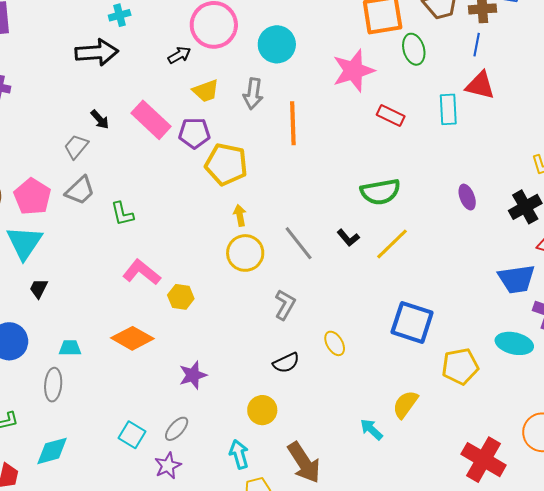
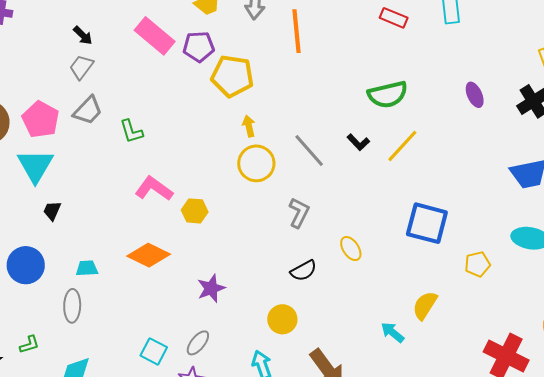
black arrow: (100, 119) -> (83, 35), moved
yellow pentagon: (460, 366) -> (477, 264), size x0.7

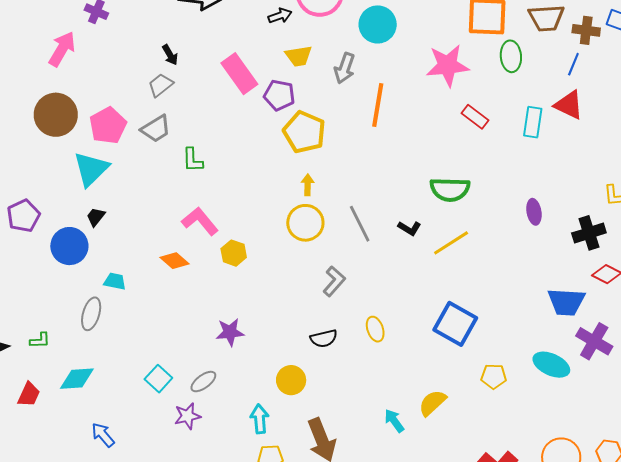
black L-shape: (358, 142) -> (409, 228), turned -30
orange diamond: (149, 255) -> (174, 261), moved, size x0.7
blue circle: (26, 265) -> (69, 246), moved

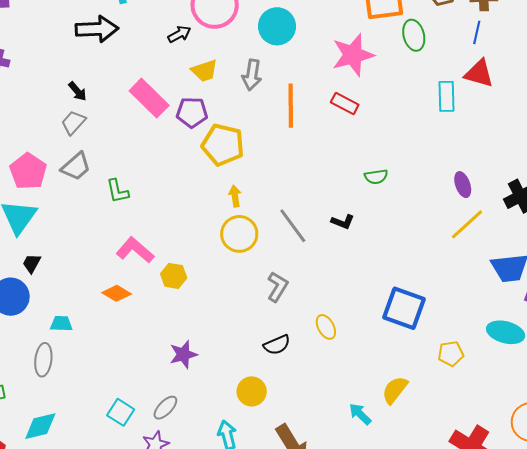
red rectangle: (475, 117) -> (345, 103), moved
green semicircle: (450, 189) -> (376, 177), size x0.6
yellow line: (451, 243) -> (467, 224), moved

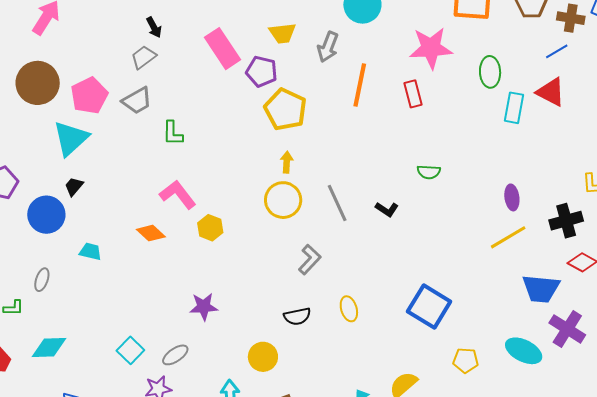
blue line: (477, 32) -> (557, 51), turned 35
green ellipse: (414, 35) -> (490, 72), moved
red rectangle: (345, 103) -> (413, 94), turned 36
gray ellipse: (43, 360) -> (42, 280), moved, size x0.7

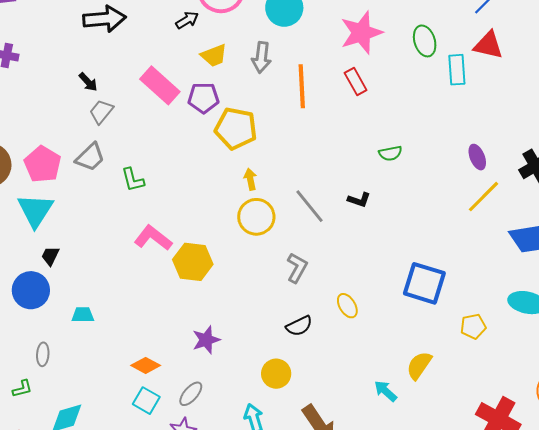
gray trapezoid: (143, 57) -> (101, 112), moved
yellow hexagon: (210, 228) -> (193, 262), size x1.5
orange diamond: (151, 233) -> (146, 365), moved

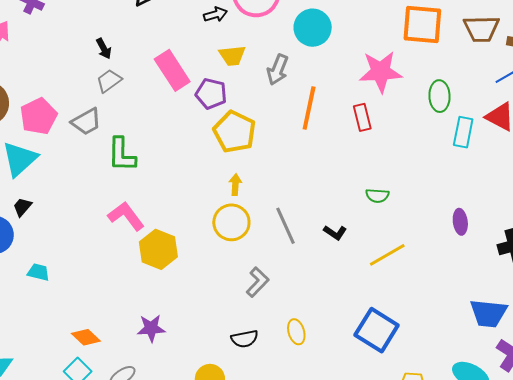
green L-shape: (133, 180) -> (122, 155), size x1.4
yellow line: (483, 197) -> (387, 255), moved

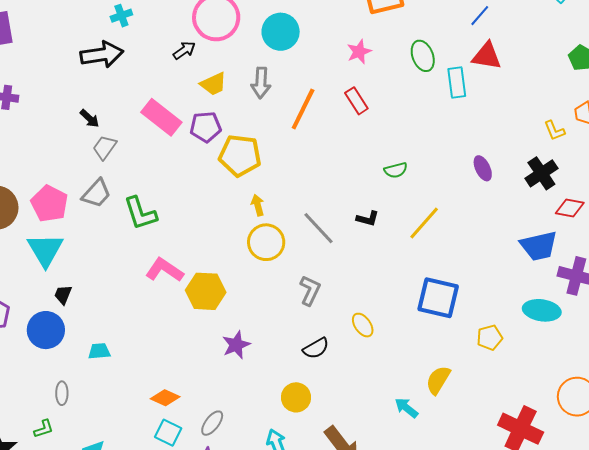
pink star: (381, 72) -> (359, 52), size x0.6
orange line: (309, 108) -> (303, 109), turned 33
purple star: (151, 328) -> (236, 345), moved

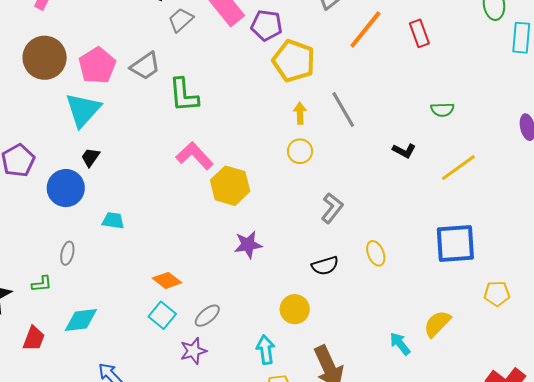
gray trapezoid: (105, 147) -> (181, 20), moved
gray line: (319, 228) -> (343, 109), moved
yellow circle: (266, 242) -> (300, 151), size x0.7
blue square: (438, 298) -> (455, 244), turned -30

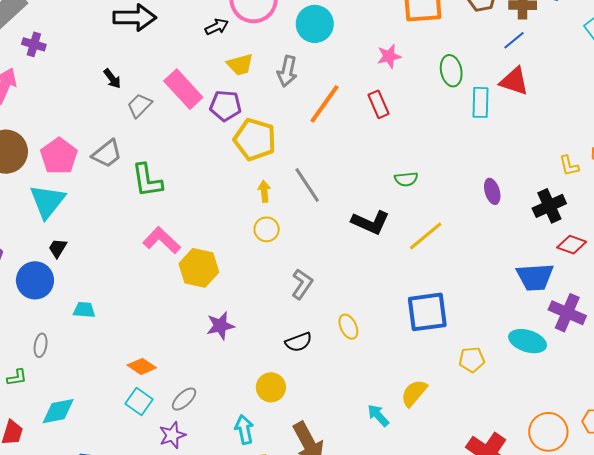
black L-shape: (404, 151) -> (370, 222), size x1.6

